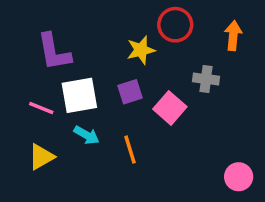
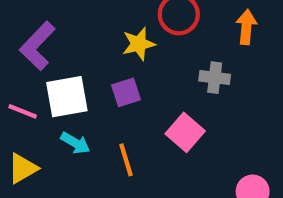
purple L-shape: (54, 52) -> (37, 46), turned 54
pink square: (170, 108) -> (185, 132), moved

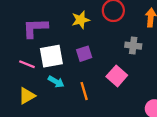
yellow star: (139, 44) -> (81, 20), moved
purple L-shape: (37, 46) -> (35, 28), turned 44

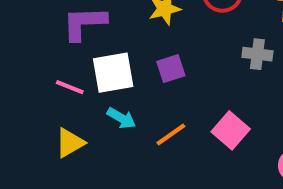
pink square: (117, 76) -> (231, 130), moved
orange line: (84, 91) -> (171, 135), turned 72

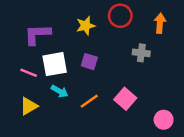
purple square: (171, 69) -> (89, 62), turned 35

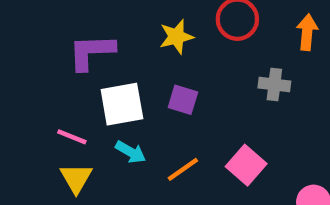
pink line: (29, 73) -> (72, 137), moved
yellow triangle: (29, 106) -> (76, 178), turned -30

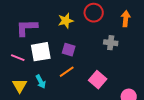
pink line: (72, 137) -> (18, 58), moved
cyan arrow: (131, 152) -> (41, 82), moved, turned 32
orange line: (183, 169) -> (67, 72), moved

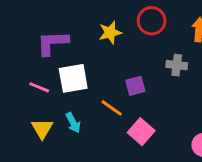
purple square: (69, 50) -> (135, 86), moved, turned -32
orange line: (67, 72) -> (112, 108), turned 70
pink square: (98, 80) -> (141, 132), moved

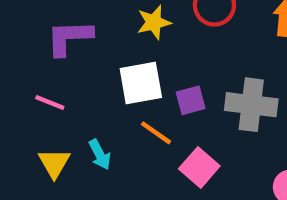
gray cross: (177, 65) -> (251, 105), moved, size x1.6
white square: (73, 78) -> (141, 83), moved

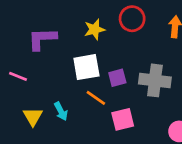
pink line: (50, 102) -> (18, 76), moved
pink square: (199, 167) -> (123, 119), turned 35

